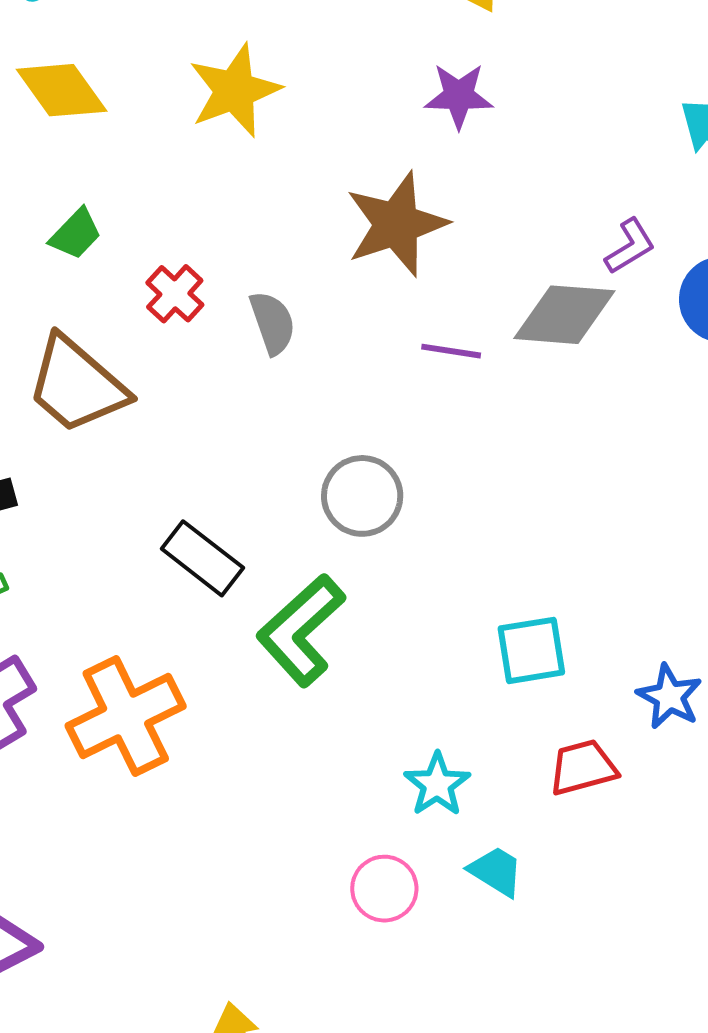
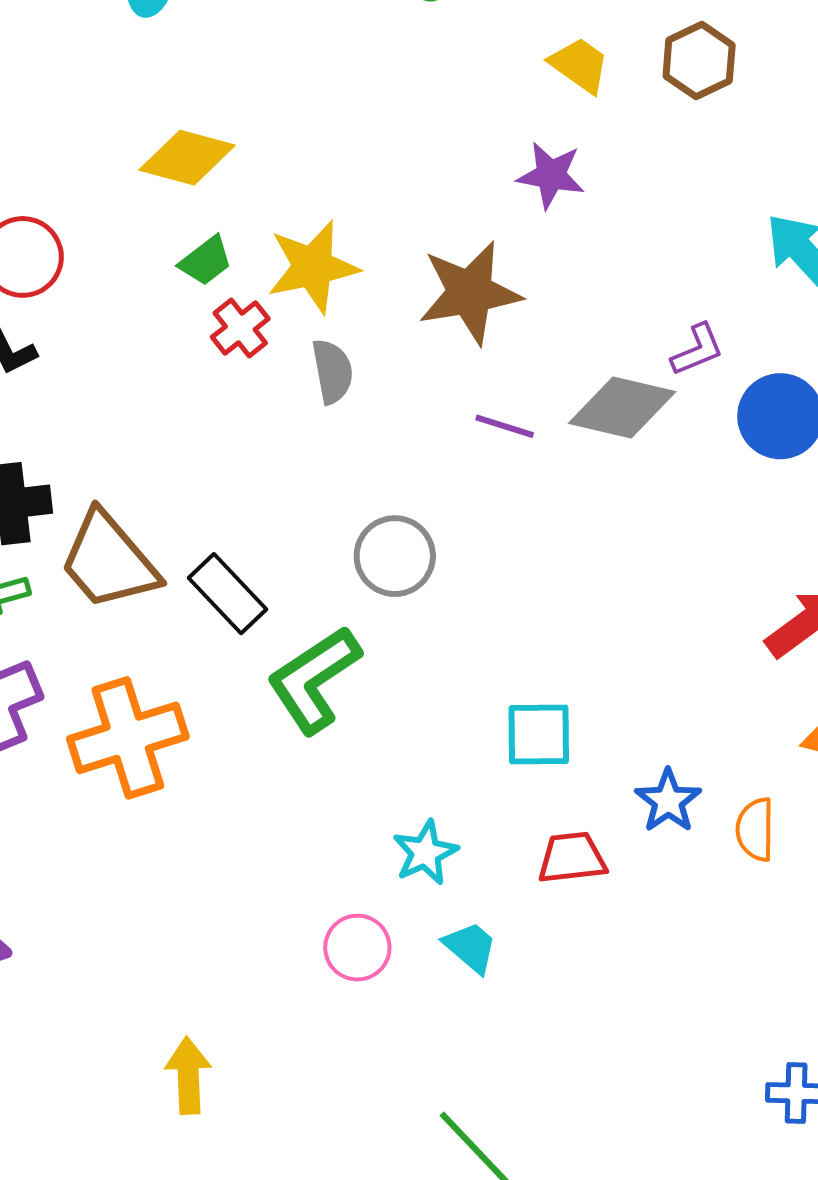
yellow diamond: (62, 90) -> (187, 158), moved, turned -48
yellow star: (235, 91) -> (313, 267), moved
green trapezoid: (76, 234) -> (206, 261), moved
brown trapezoid: (77, 385) -> (109, 561), moved

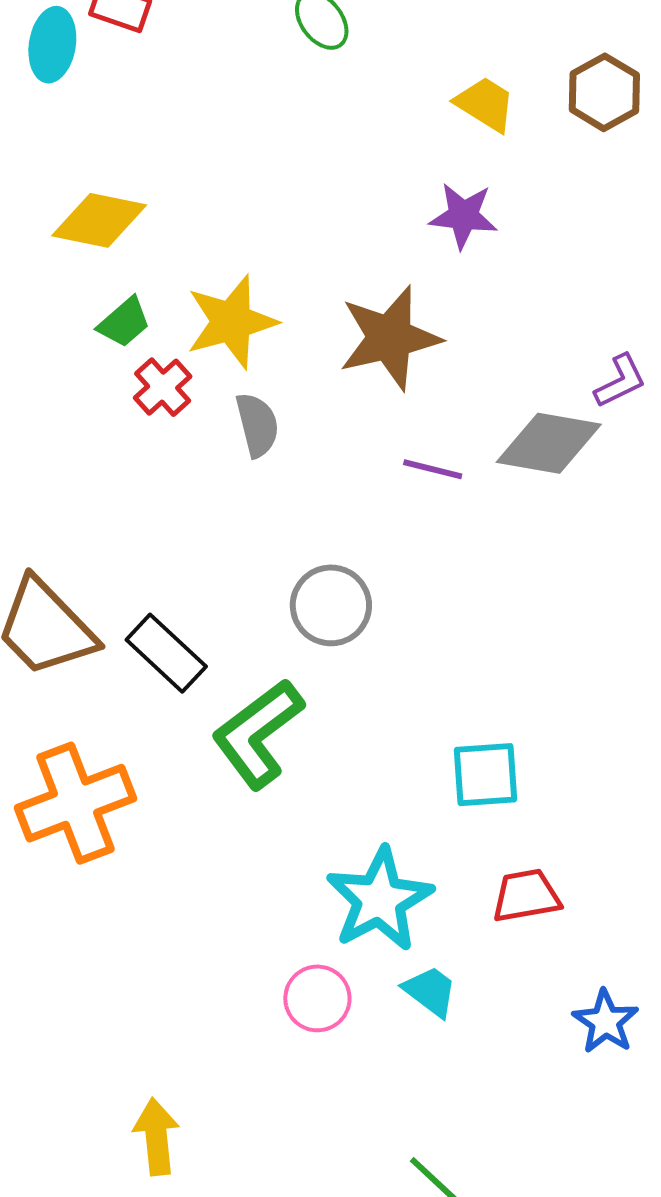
blue star: (668, 801) -> (606, 1022), moved
cyan star: (425, 853) -> (379, 900), size x1.6

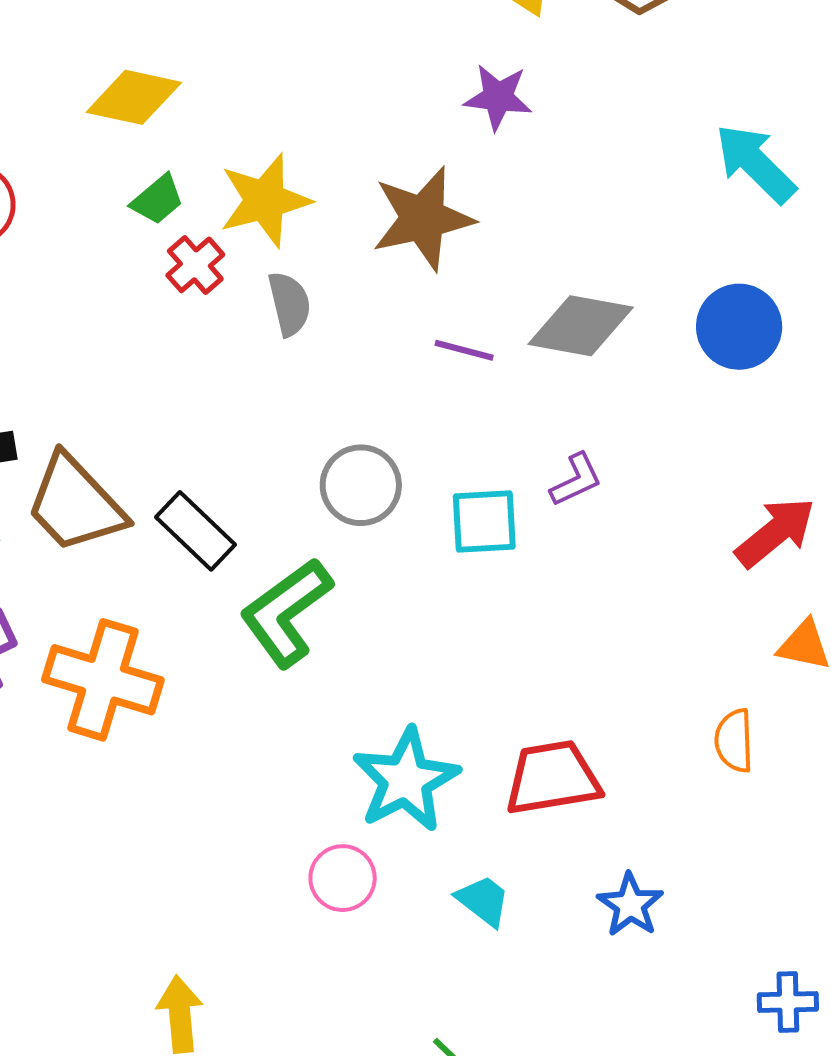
purple L-shape: (620, 381) -> (576, 480), moved
cyan square: (485, 775) -> (484, 521), moved
orange cross: (75, 803) -> (103, 680), turned 37
red trapezoid: (526, 896) -> (552, 778), size x1.4
cyan trapezoid: (430, 991) -> (483, 901), moved

